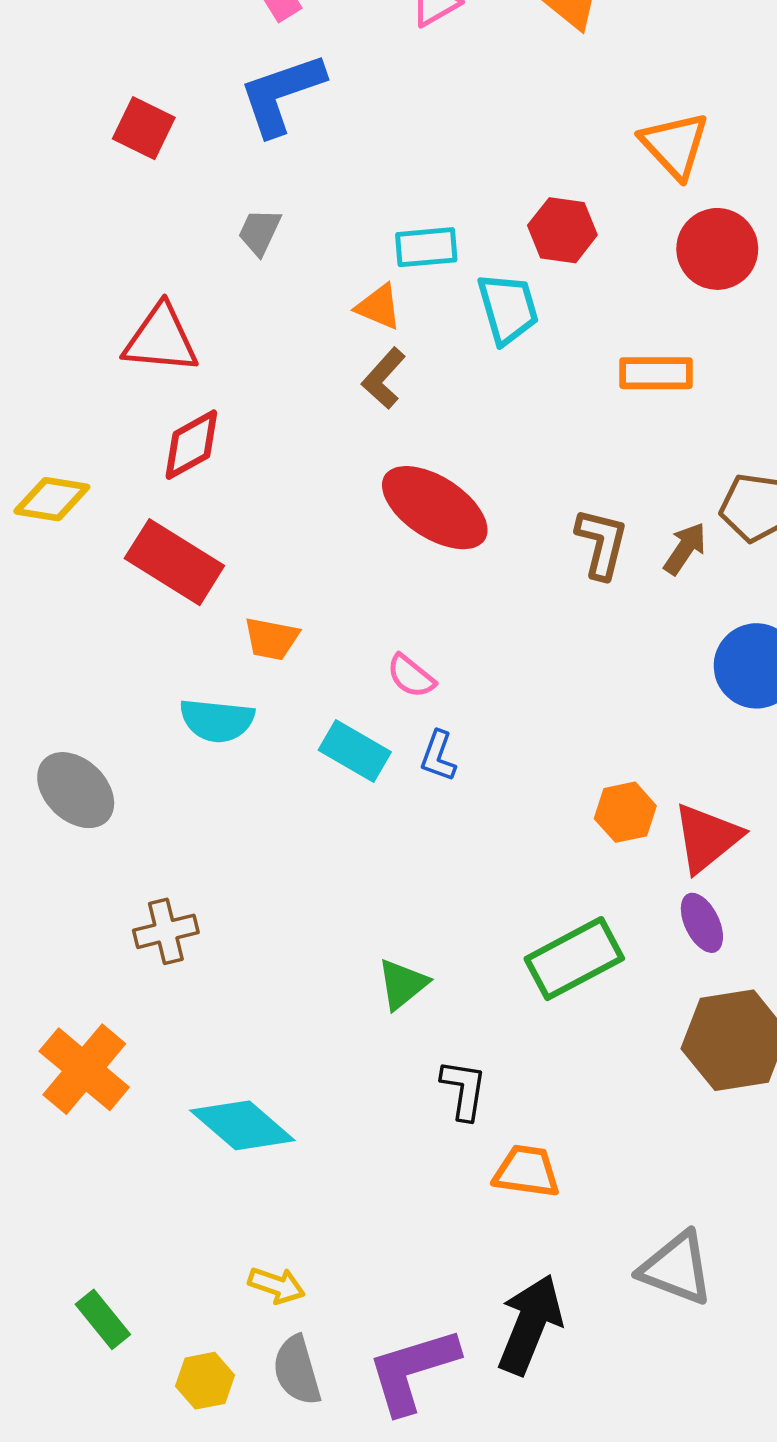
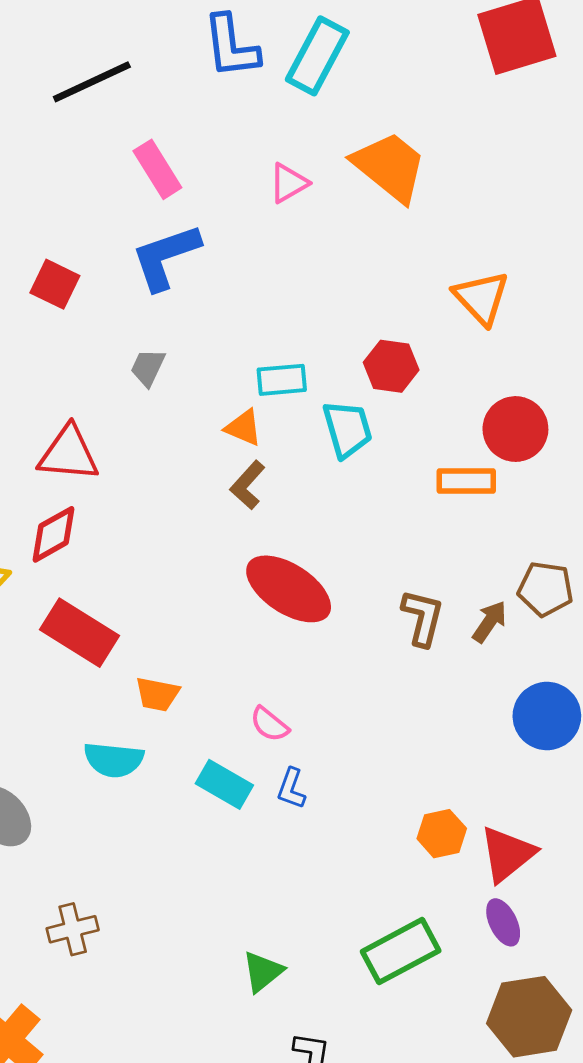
red circle: (717, 249) -> (515, 429), moved
red diamond: (191, 445) -> (54, 534), moved

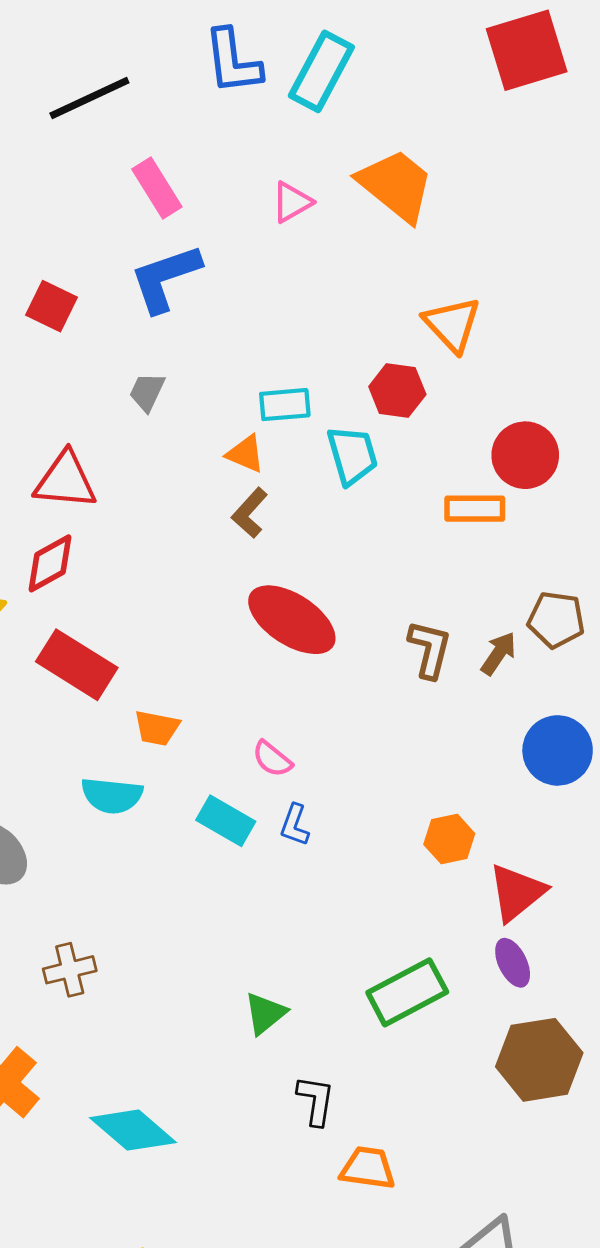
orange triangle: (481, 298) -> (452, 324), moved
orange hexagon: (442, 834) -> (449, 839), moved

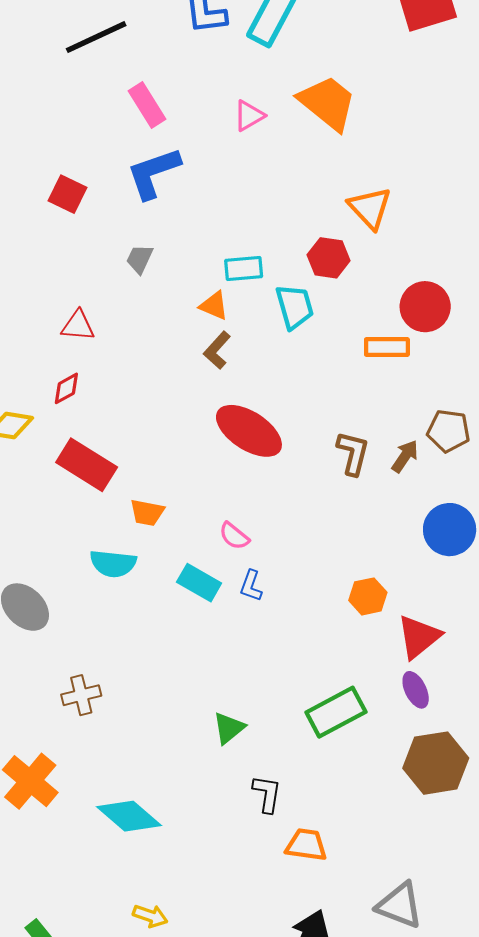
red triangle: (65, 480) -> (78, 326), size x0.7
red diamond: (50, 563) -> (66, 388), size x0.7

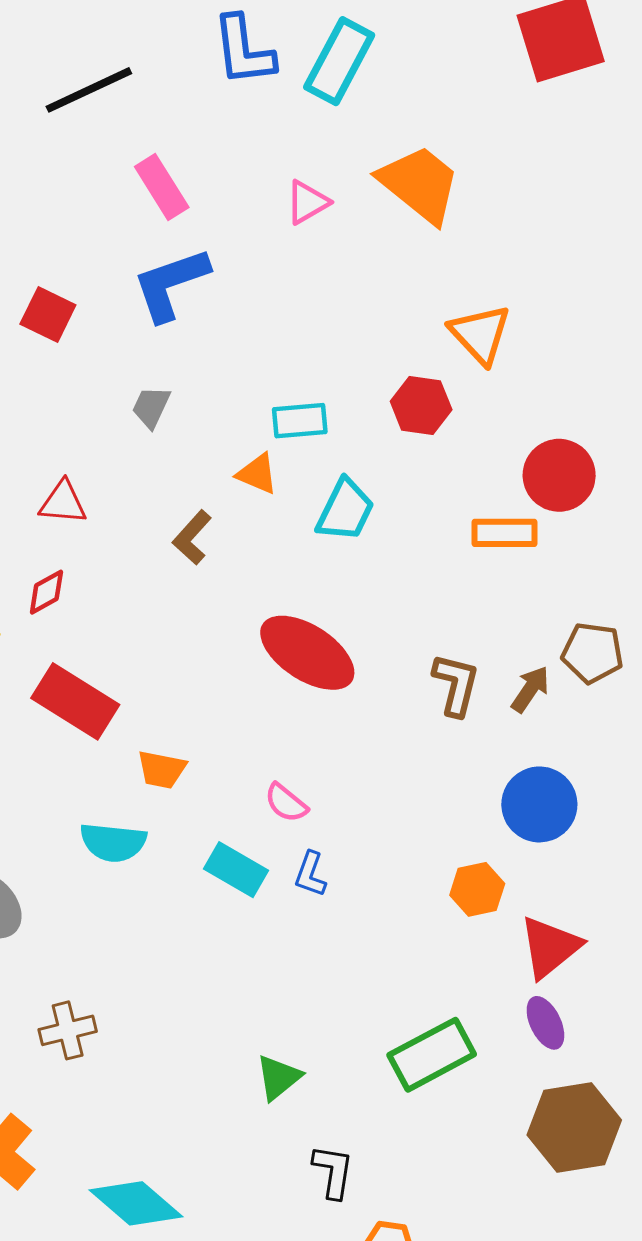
cyan trapezoid: (295, 307) -> (345, 510), moved, turned 42
brown L-shape: (217, 350) -> (192, 537), moved
blue circle: (450, 530) -> (539, 804), moved

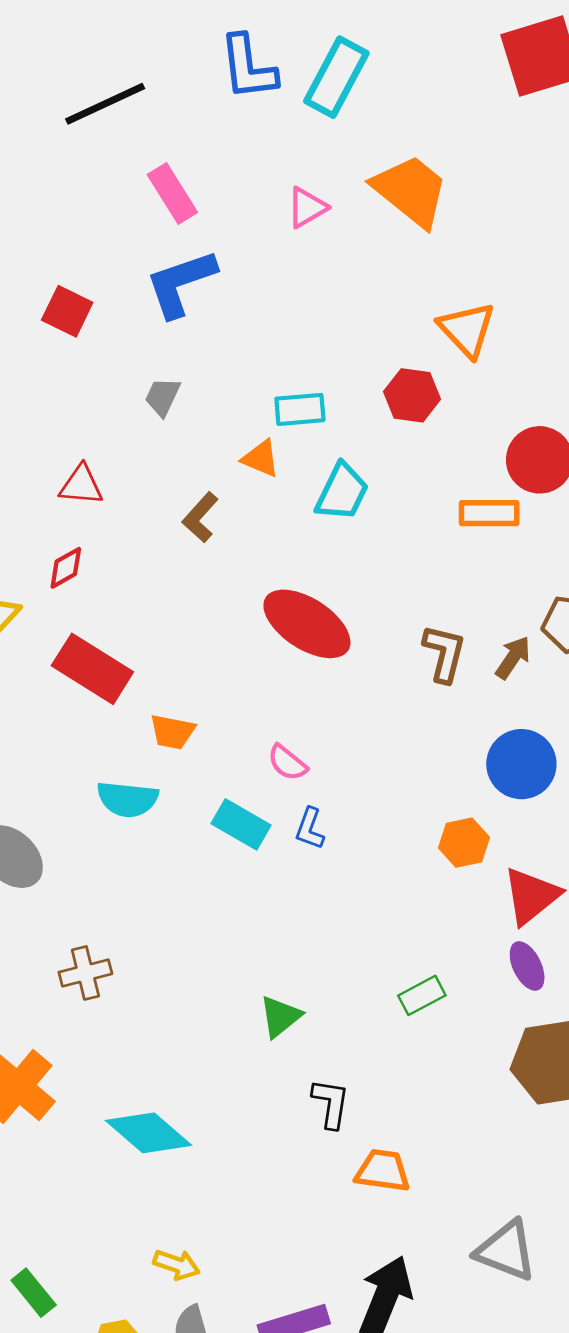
green rectangle: (432, 1055) -> (422, 995), size x0.6

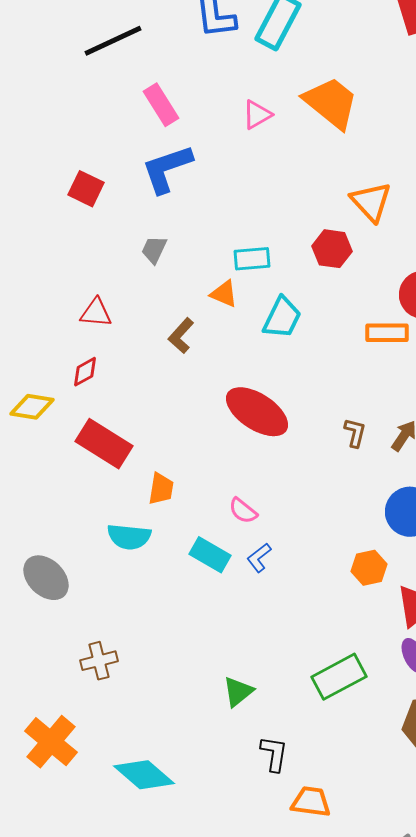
brown L-shape: (444, 653) -> (355, 433), size x0.7
orange trapezoid: (172, 732) -> (161, 489), turned -92
blue L-shape: (310, 829) -> (259, 558), turned 32
green rectangle: (422, 995) -> (339, 677), size x1.6

